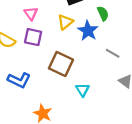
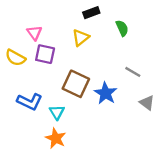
pink triangle: (31, 13) -> (34, 33), moved
blue star: (88, 31) -> (106, 93), moved
cyan triangle: (82, 90) -> (57, 112), moved

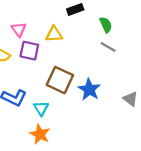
yellow triangle: (81, 38) -> (54, 34), moved, turned 36
gray line: (133, 72) -> (108, 47), moved

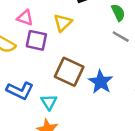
pink triangle: (19, 29) -> (25, 18), turned -35
yellow triangle: (54, 34) -> (63, 23), turned -42

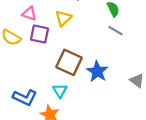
blue L-shape: (20, 91) -> (25, 98), moved
cyan triangle: (49, 102) -> (60, 91), moved

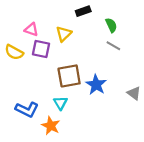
brown square: (69, 62) -> (69, 76), turned -35

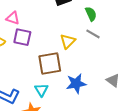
yellow triangle: (64, 34) -> (68, 41), moved
blue star: (96, 85) -> (76, 84), moved, turned 30

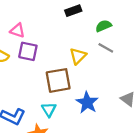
green semicircle: (91, 14) -> (103, 26), turned -88
blue star: (76, 84) -> (87, 103), turned -30

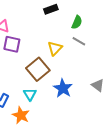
green semicircle: (103, 26) -> (77, 22), turned 136
brown square: (58, 80) -> (38, 69), turned -30

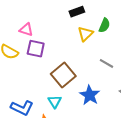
gray line: (79, 41) -> (107, 63), moved
yellow triangle: (55, 48) -> (85, 34), moved

